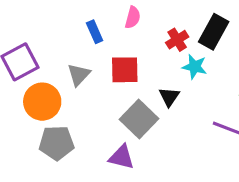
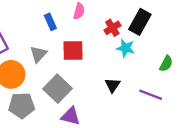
black triangle: (169, 97) -> (112, 85), moved
gray square: (139, 119) -> (58, 89), moved

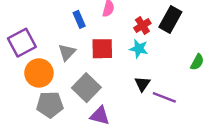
cyan star: (126, 48) -> (139, 49), moved
purple line: (151, 95) -> (164, 97), moved

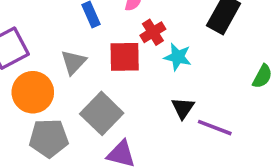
red cross: (142, 26) -> (153, 32), moved

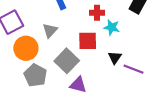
red cross: (153, 32) -> (97, 13), turned 32
red square: (125, 57) -> (88, 41), moved
gray pentagon: (49, 138) -> (35, 75), turned 30

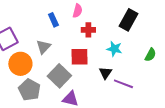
cyan star: (112, 27) -> (114, 49), moved

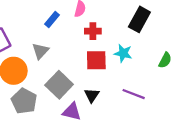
blue rectangle: (53, 20) -> (52, 19), turned 64
red square: (79, 57) -> (96, 60), moved
black triangle: (105, 73) -> (92, 95), moved

